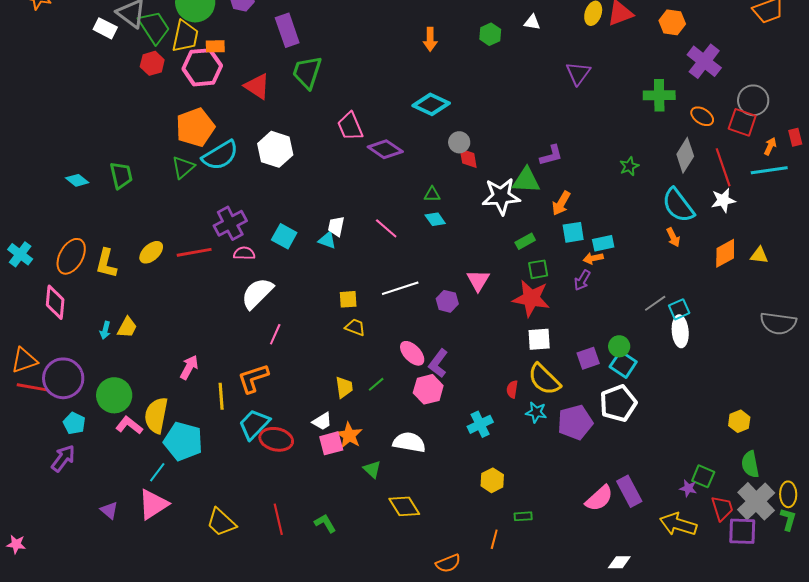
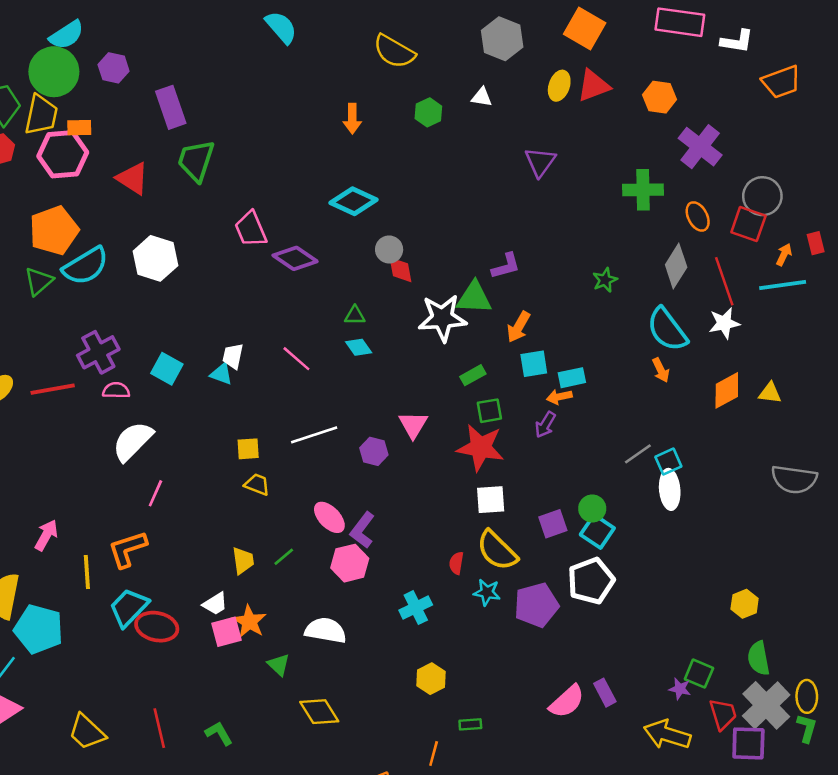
orange ellipse: (702, 116) -> (698, 216), turned 30
purple rectangle: (629, 491) -> (605, 693), size x0.7

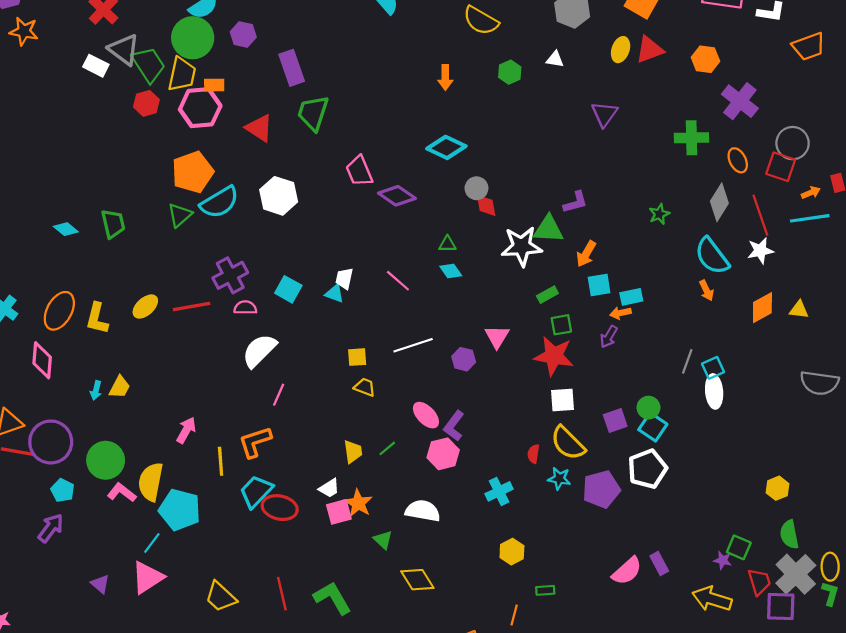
orange arrow: (784, 255) -> (811, 193), turned 42
gray line: (638, 454) -> (687, 361), turned -35
green L-shape: (219, 733) -> (332, 598), size x1.6

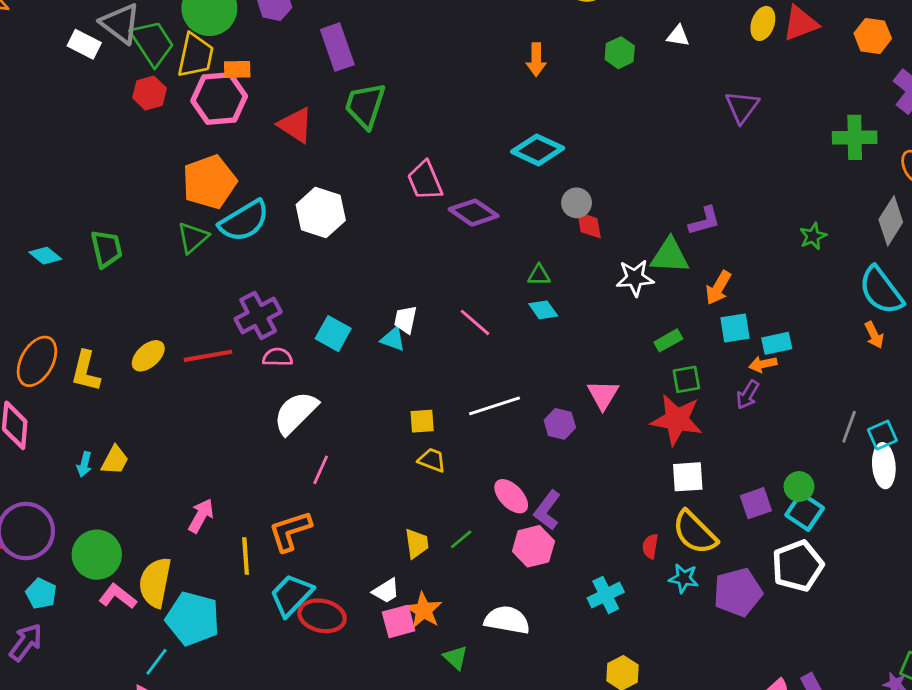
white star: (522, 246) -> (635, 278), size x0.7

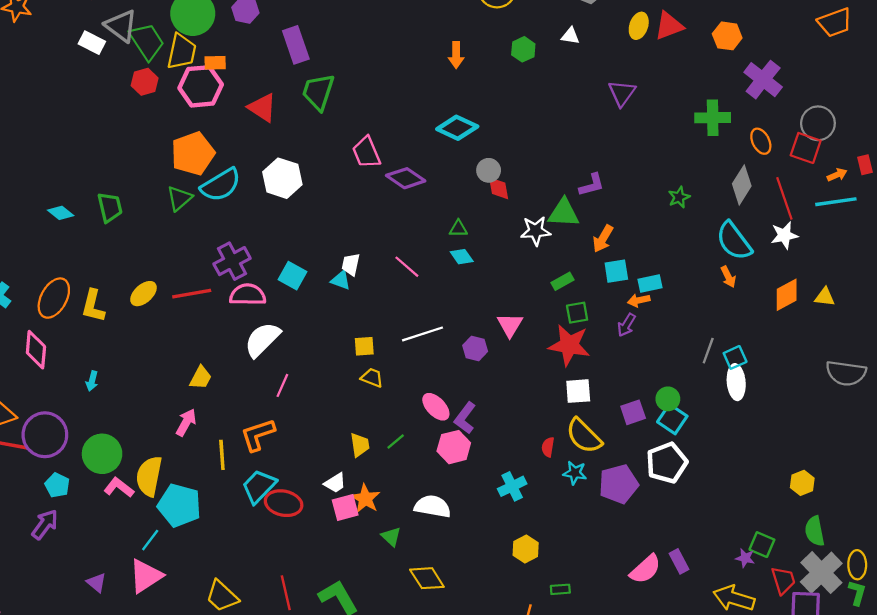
pink semicircle: (278, 357) -> (248, 295), size x1.5
yellow trapezoid: (115, 460) -> (201, 378), moved

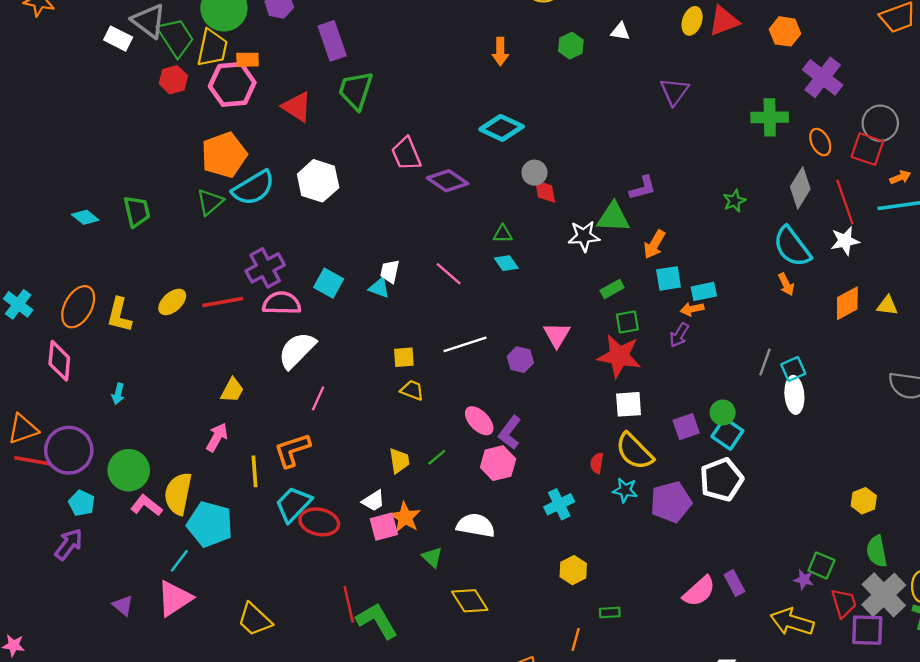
red line: (286, 593) -> (349, 604), moved

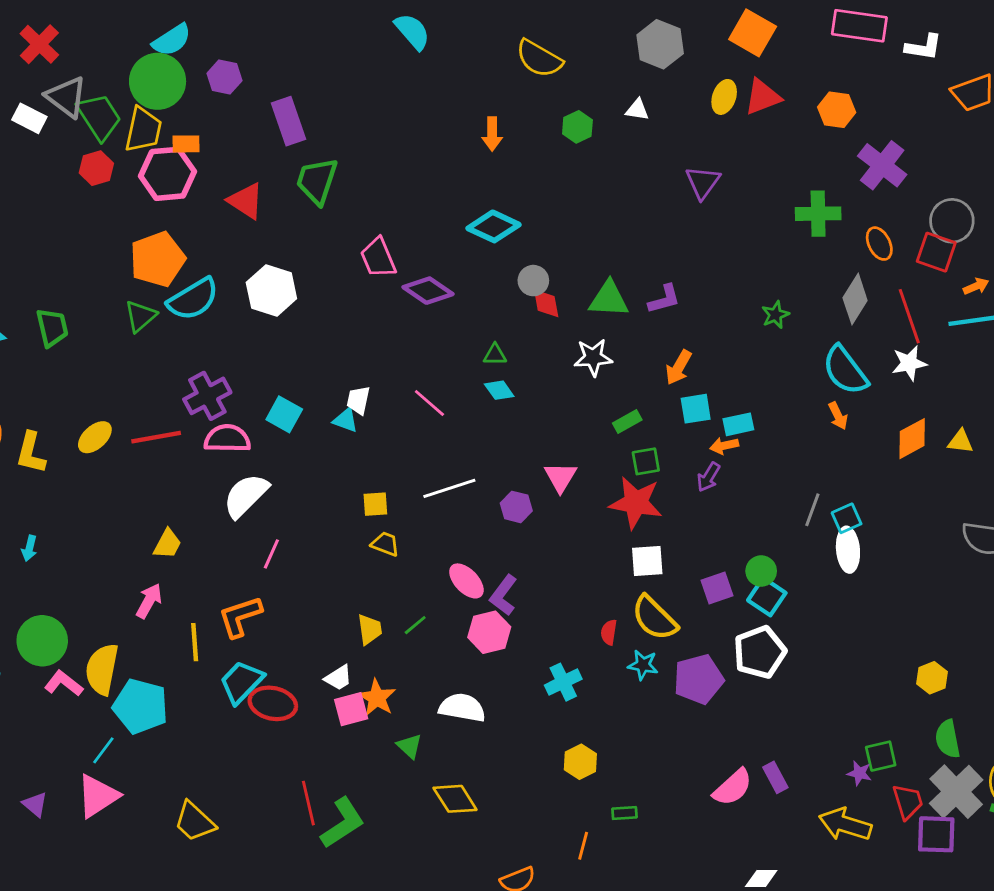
green triangle: (613, 217) -> (609, 299), moved
green square: (821, 565) -> (881, 756), turned -36
green L-shape: (377, 621) -> (343, 823), turned 87

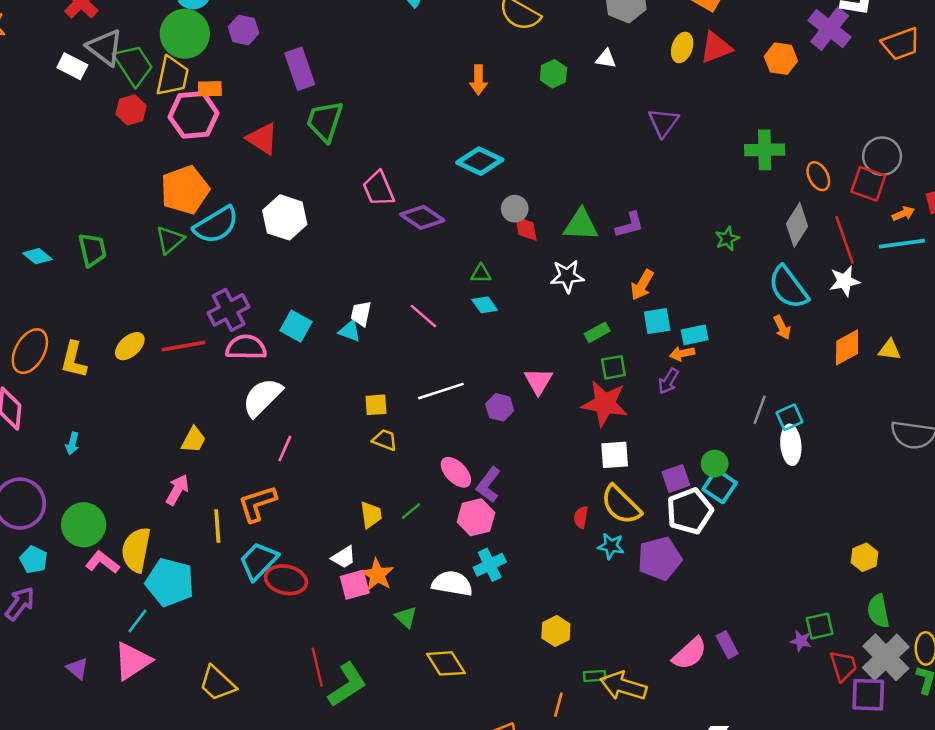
purple cross: (882, 165) -> (830, 29), moved
white pentagon: (760, 652) -> (690, 511), moved
cyan cross: (563, 682) -> (490, 565), moved
yellow arrow: (845, 824) -> (623, 686), moved

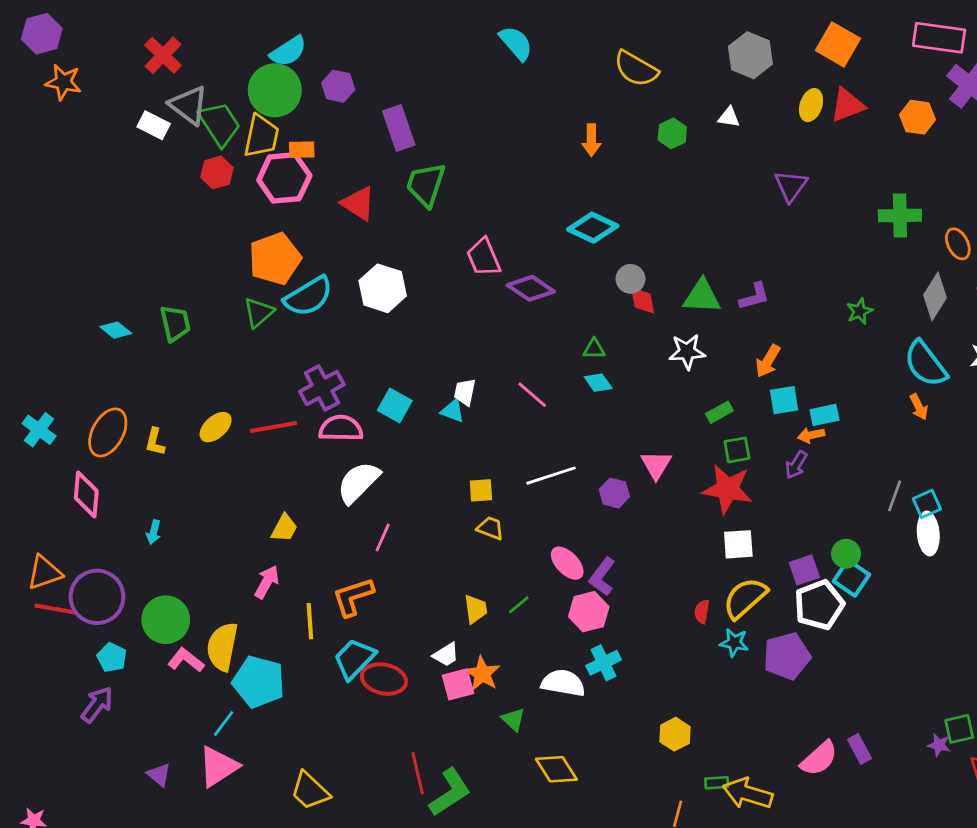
yellow L-shape: (74, 360) -> (155, 442), size x0.7
yellow semicircle: (621, 505) -> (745, 598), turned 93

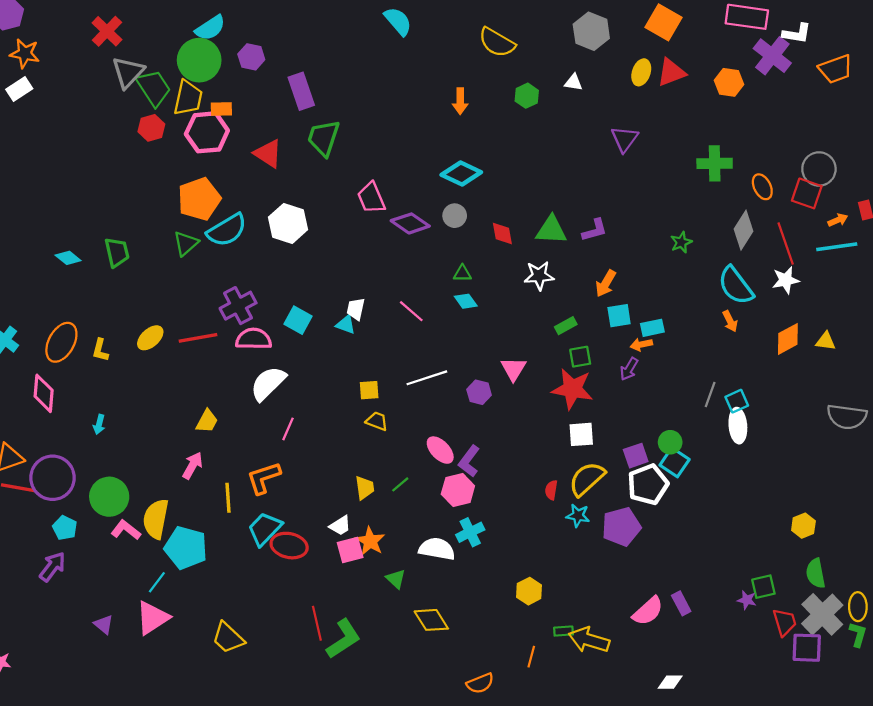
gray triangle: (189, 105) -> (128, 72), turned 36
white rectangle: (154, 125) -> (19, 89), moved, turned -60
gray circle: (630, 279) -> (455, 216), moved

